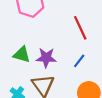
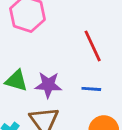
blue line: (79, 61) -> (91, 89), turned 56

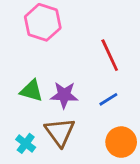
blue line: (91, 89) -> (108, 99), turned -36

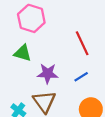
green triangle: (31, 91) -> (23, 53), moved

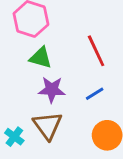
green triangle: (23, 53) -> (41, 58), moved

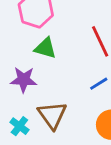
purple star: (52, 90) -> (24, 80), moved

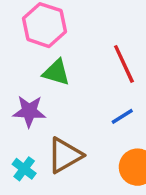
brown triangle: (52, 115) -> (65, 155), turned 36

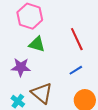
brown triangle: (65, 155) -> (42, 93), turned -50

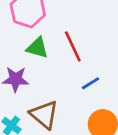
red line: (77, 39) -> (73, 46), moved

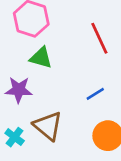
red line: (73, 46) -> (99, 38), moved

